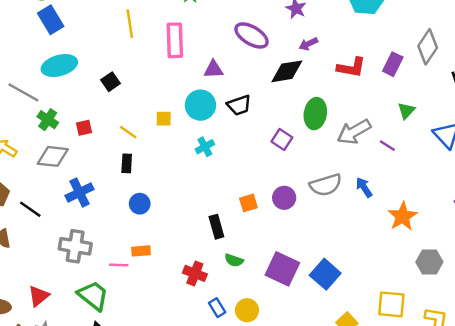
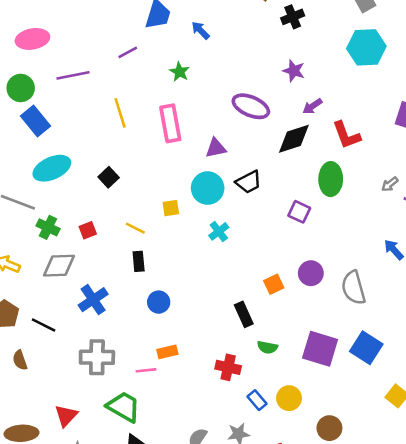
red L-shape: (351, 67) -> (346, 135), moved, turned 68
gray arrow: (354, 132) -> (390, 184), moved, size x0.5
gray semicircle: (326, 185) -> (353, 288), moved, turned 100

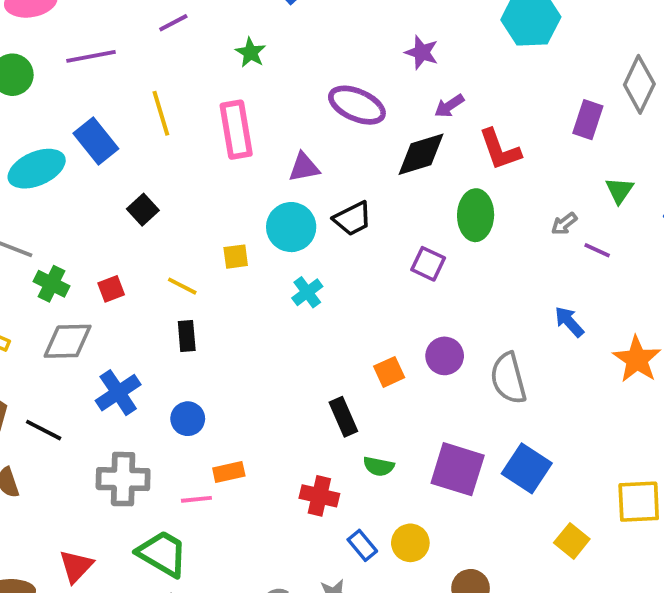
blue rectangle: (35, 121) -> (96, 141), moved
cyan ellipse: (52, 168) -> (37, 169), moved
blue circle: (159, 302) -> (188, 419), moved

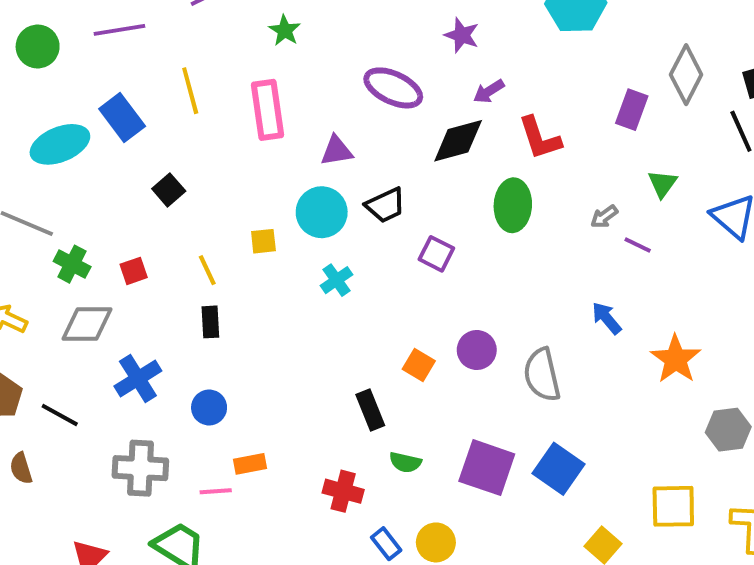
purple square: (428, 264) -> (436, 254), moved
yellow line: (182, 286) -> (207, 270), turned 36
orange square: (389, 372) -> (419, 365), turned -36

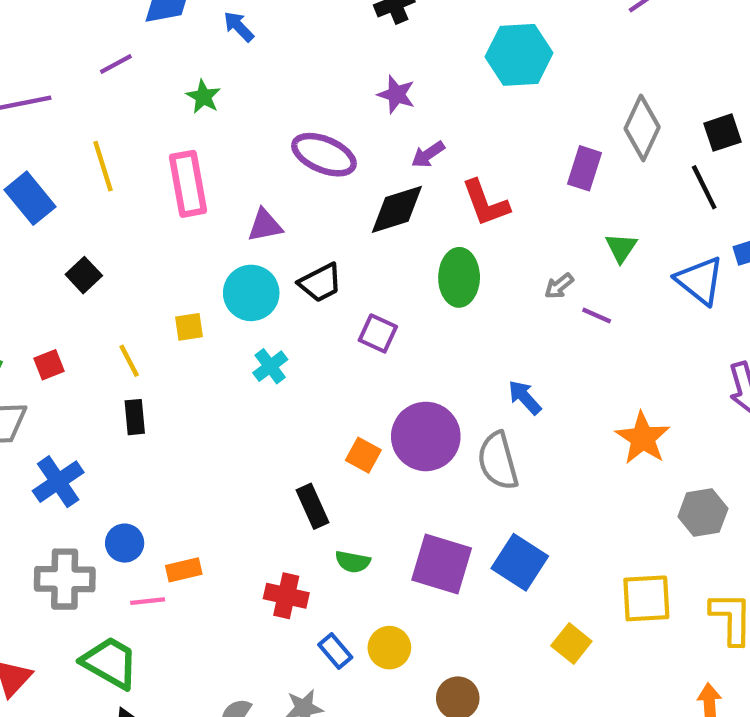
blue arrow: (607, 318) -> (525, 397), moved
purple circle: (477, 350) -> (426, 436), size x1.6
blue circle: (209, 407) -> (125, 543), moved

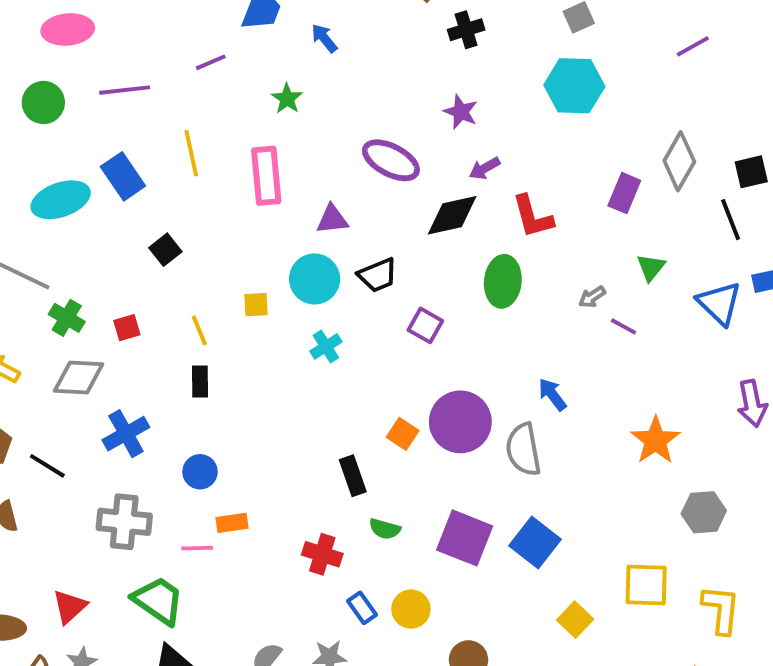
blue circle: (125, 543) -> (200, 472), moved

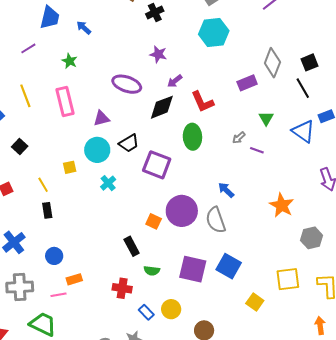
purple rectangle: (624, 193) -> (247, 83), turned 54
purple square: (425, 325) -> (157, 165), size x1.6

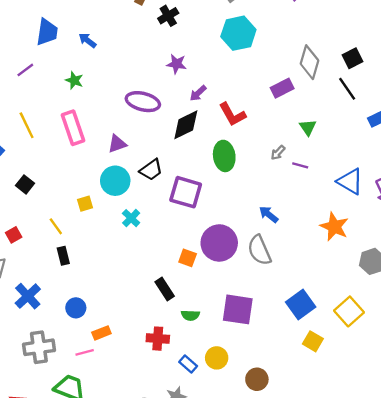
blue triangle: (303, 131) -> (350, 181), moved
blue square: (229, 266) -> (301, 304), moved, turned 30
yellow square: (288, 279) -> (349, 311), turned -30

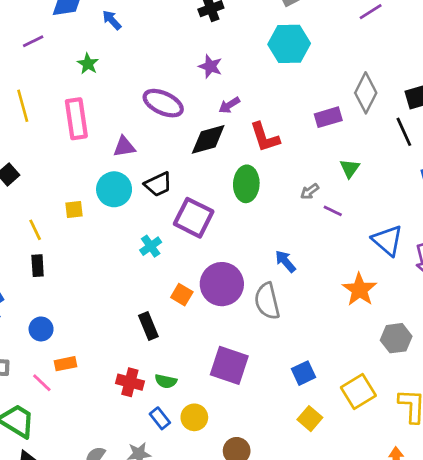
cyan cross: (131, 218) -> (151, 246), moved
blue square: (301, 304) -> (304, 373), size x0.7
green semicircle: (190, 315) -> (166, 381), moved
pink line: (85, 352) -> (42, 383), turned 48

